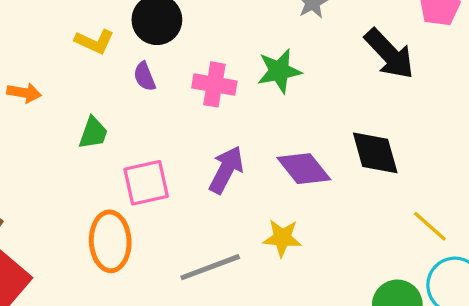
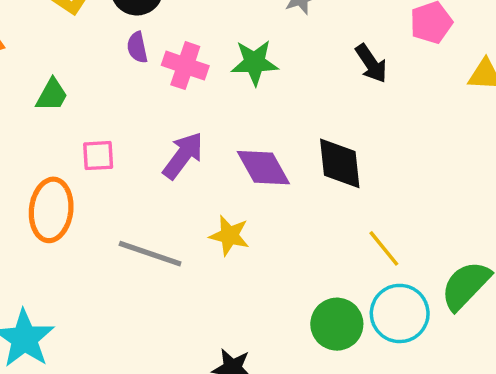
black arrow: (389, 54) -> (371, 63), size x0.7
purple semicircle: (145, 76) -> (137, 47), moved
pink square: (146, 183) -> (98, 156), size x0.7
gray line: (210, 267) -> (150, 254), turned 30

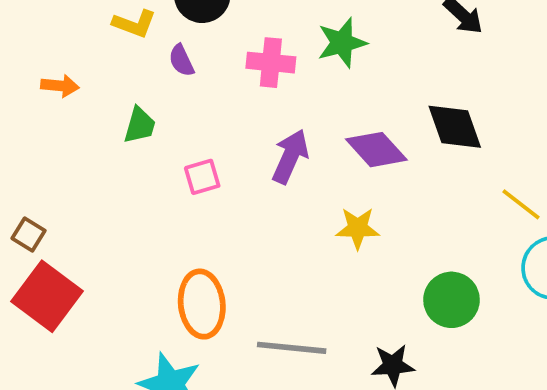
purple semicircle: (137, 47) -> (181, 60), moved
orange ellipse: (51, 210) -> (202, 304), moved
gray line: (150, 254) -> (292, 348), moved
green circle: (337, 324) -> (452, 300), moved

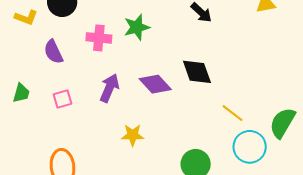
purple semicircle: (181, 60) -> (53, 52), moved, size x1.4
green trapezoid: (140, 125) -> (21, 93), moved
yellow star: (358, 228) -> (133, 135), moved

